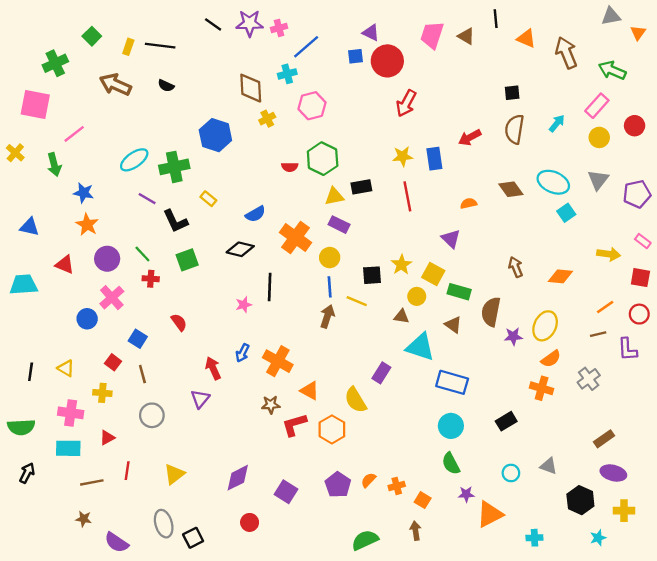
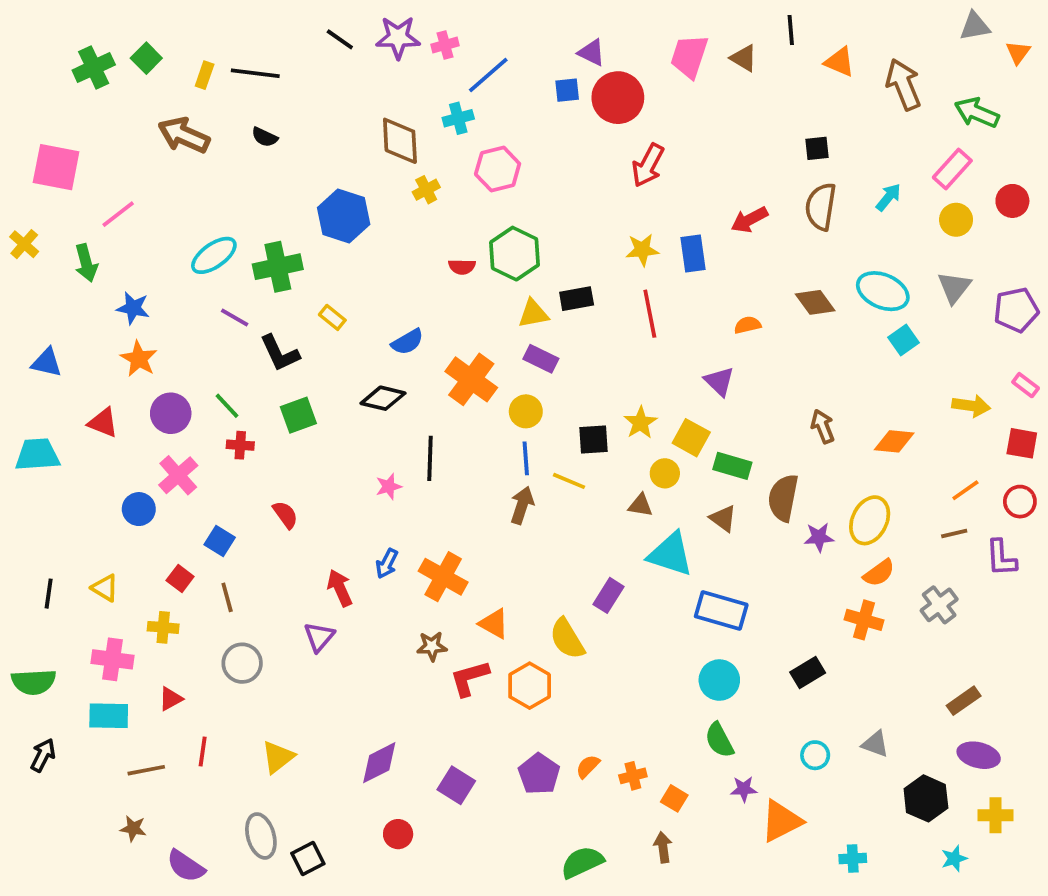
green cross: (55, 63) -> (94, 68), moved

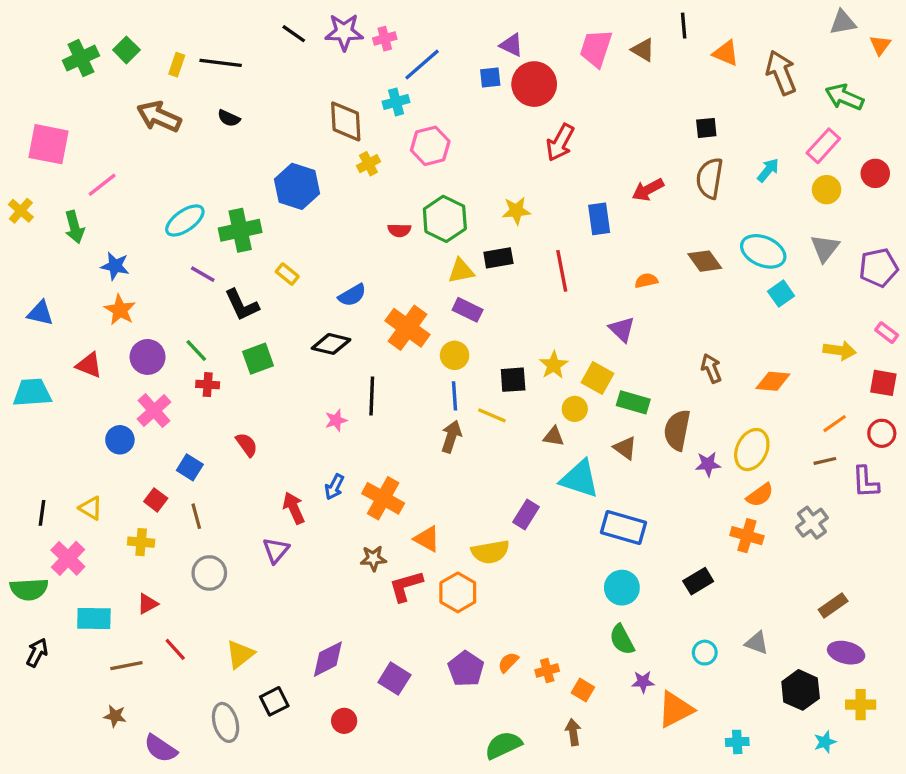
yellow star: (642, 250) -> (516, 211), moved
yellow semicircle: (567, 639) -> (490, 552), turned -69
pink cross: (112, 659) -> (68, 558), moved, turned 36
red line: (203, 751) -> (175, 649), turned -50
black square: (308, 859) -> (274, 701), moved

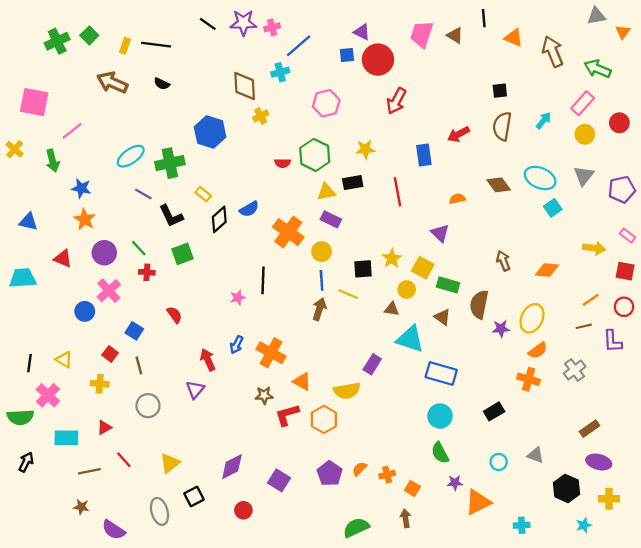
pink hexagon: (430, 146) -> (326, 103), moved
black diamond: (331, 344) -> (219, 219), moved, turned -55

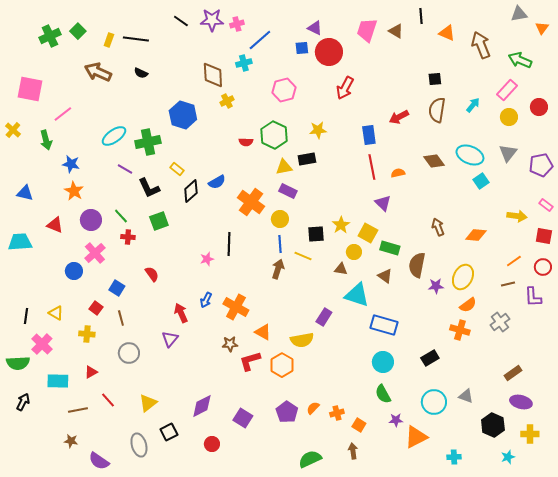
red line: (397, 192) -> (372, 167), moved
cyan circle: (499, 462) -> (434, 402), size x1.6

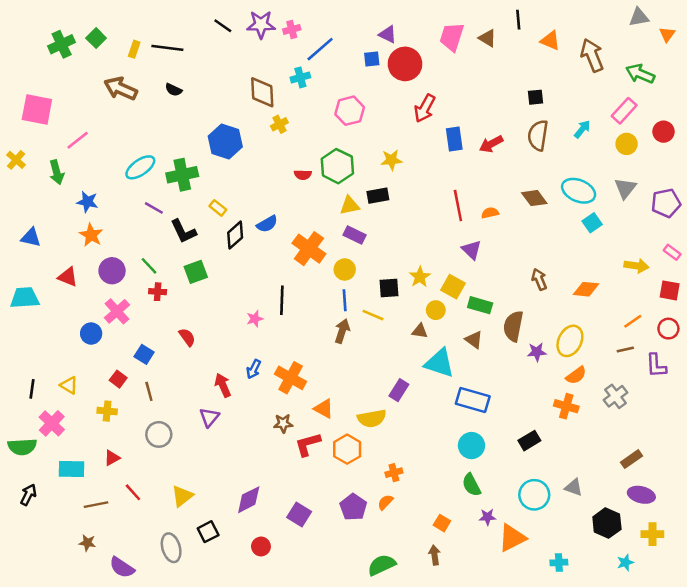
blue rectangle: (369, 135) -> (454, 139), moved
orange cross: (337, 413) -> (394, 473), moved

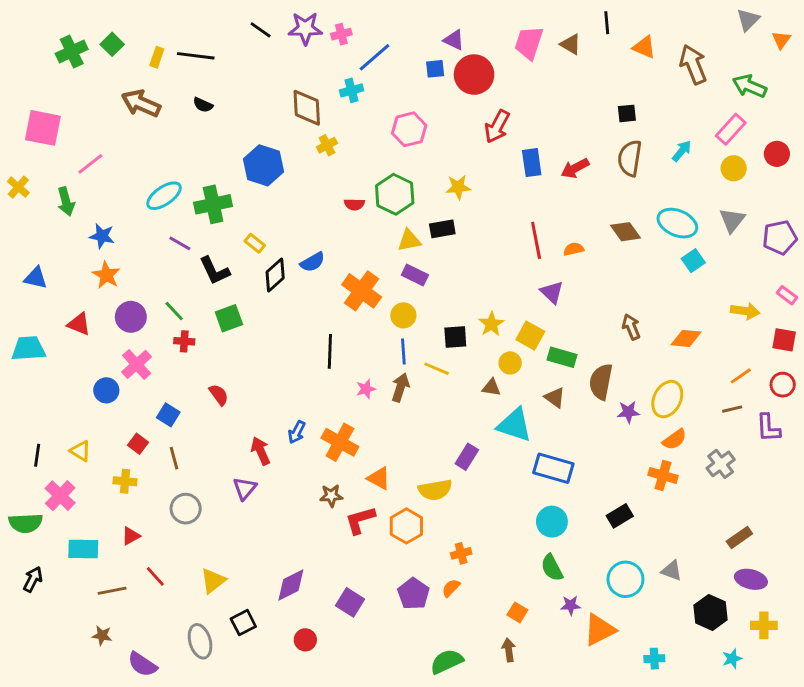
gray triangle: (639, 17) -> (748, 20), turned -35
pink star: (255, 319) -> (366, 389), moved

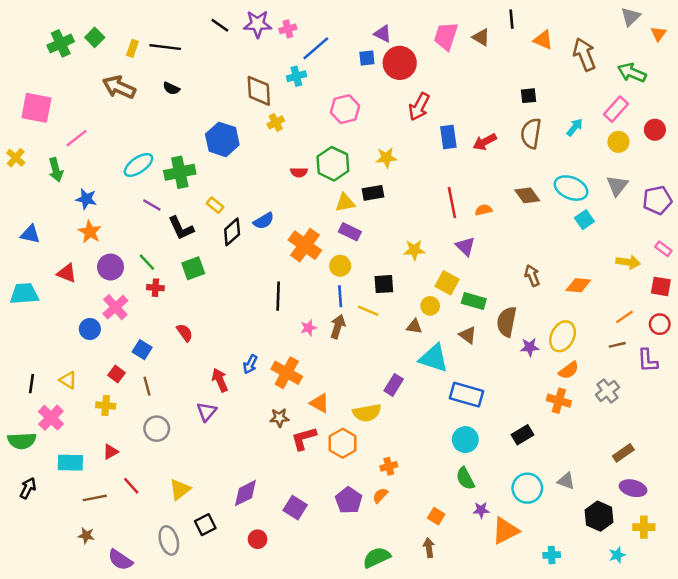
yellow star: (491, 324) -> (414, 250), moved, turned 30

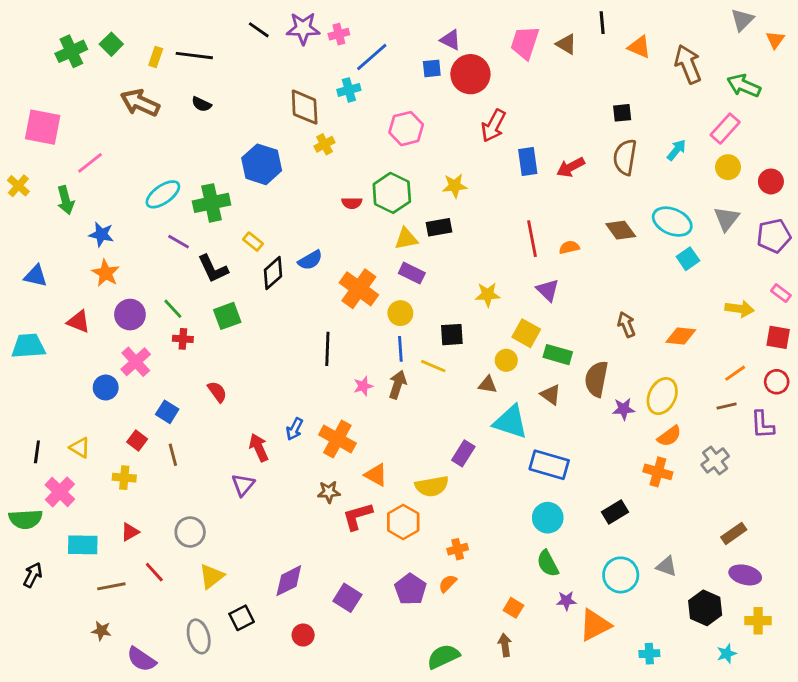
red circle: (655, 130) -> (771, 181), moved
gray circle: (157, 429) -> (190, 532), moved

